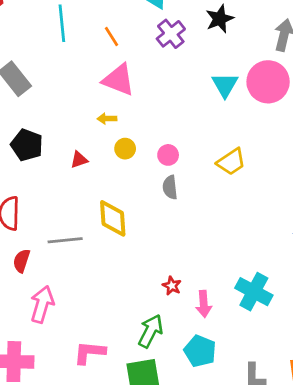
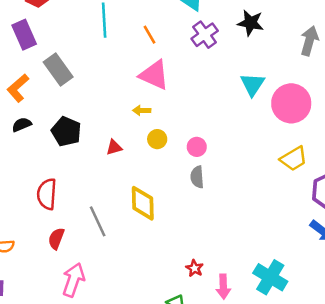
black star: (220, 19) -> (251, 23), turned 30
pink circle: (268, 82) -> (291, 103), moved
yellow trapezoid: (231, 162) -> (294, 159), moved
gray line: (65, 240) -> (98, 221), turned 68

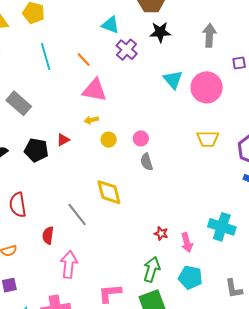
red triangle: (114, 147) -> (63, 140), moved
yellow trapezoid: (294, 159) -> (208, 139), moved, turned 45
red semicircle: (47, 194) -> (18, 205), moved

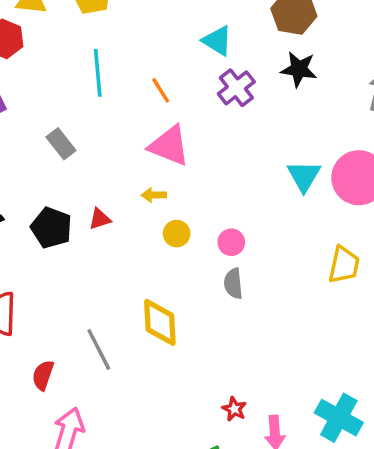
cyan triangle: (173, 80) -> (304, 176), moved
gray rectangle: (19, 103) -> (61, 144), moved, size x0.7
yellow trapezoid: (208, 139) -> (344, 265), turned -90

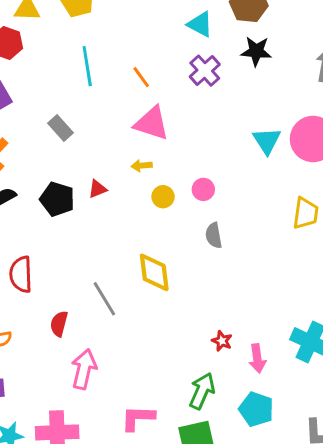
cyan triangle: (217, 41) -> (200, 24), moved
pink circle: (231, 242) -> (203, 189), moved

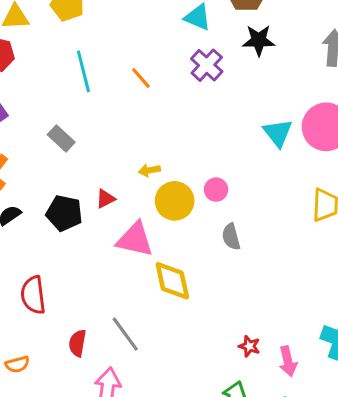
pink triangle: (152, 123) -> (135, 239), moved
yellow circle: (163, 197) -> (175, 201), size x1.6
gray line: (104, 299) -> (125, 334), moved

